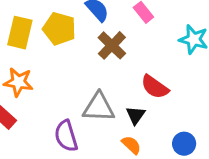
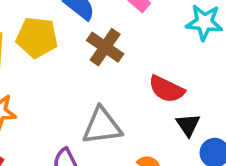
black triangle: (136, 115) -> (188, 125), moved

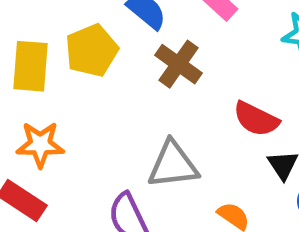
yellow pentagon: (37, 37) -> (92, 50), turned -30

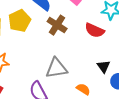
red semicircle: (256, 119) -> (95, 30), moved

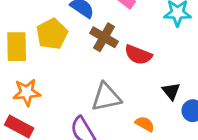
red semicircle: (95, 30) -> (138, 55), moved

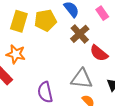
gray triangle: (106, 97) -> (82, 79), moved

